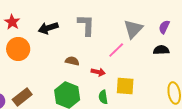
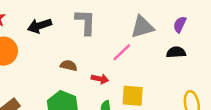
gray triangle: (133, 29) -> (142, 27), turned 30

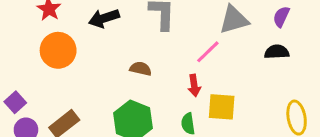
red arrow: (100, 79) -> (194, 85), moved, turned 70

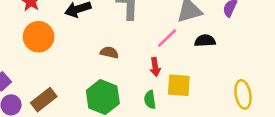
black semicircle: (277, 52) -> (205, 41), moved

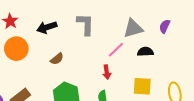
brown semicircle: (109, 52) -> (57, 59), moved, turned 128
yellow square: (179, 85) -> (142, 86), moved

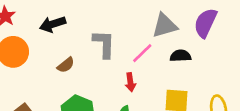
gray L-shape: (85, 24) -> (104, 44), moved
purple semicircle: (165, 26) -> (205, 23), size x1.6

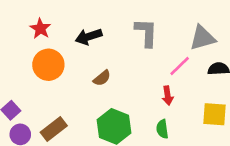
gray L-shape: (104, 44) -> (146, 33), moved

